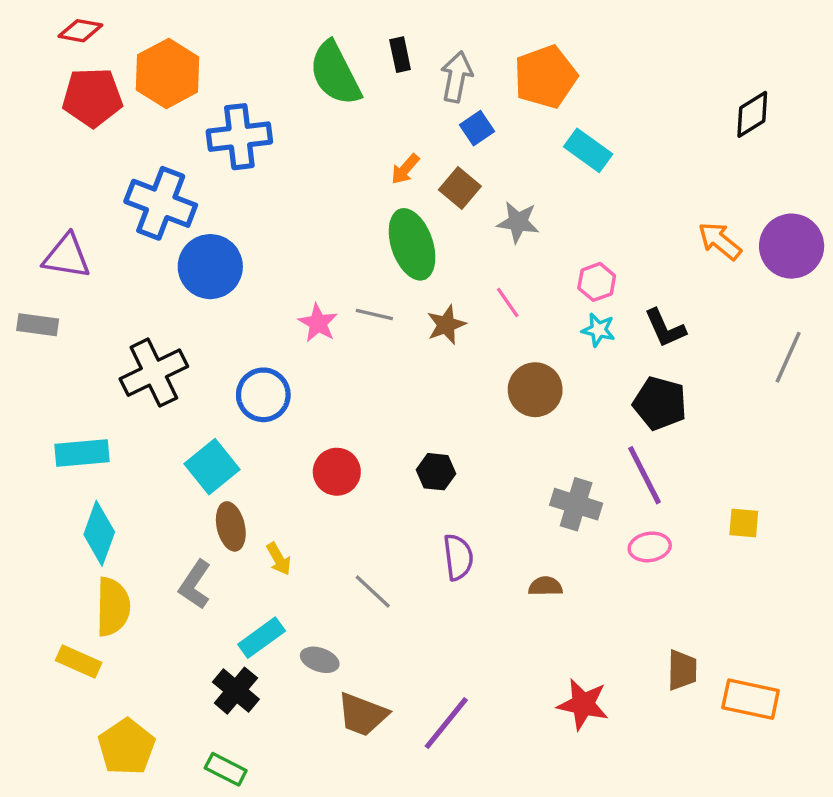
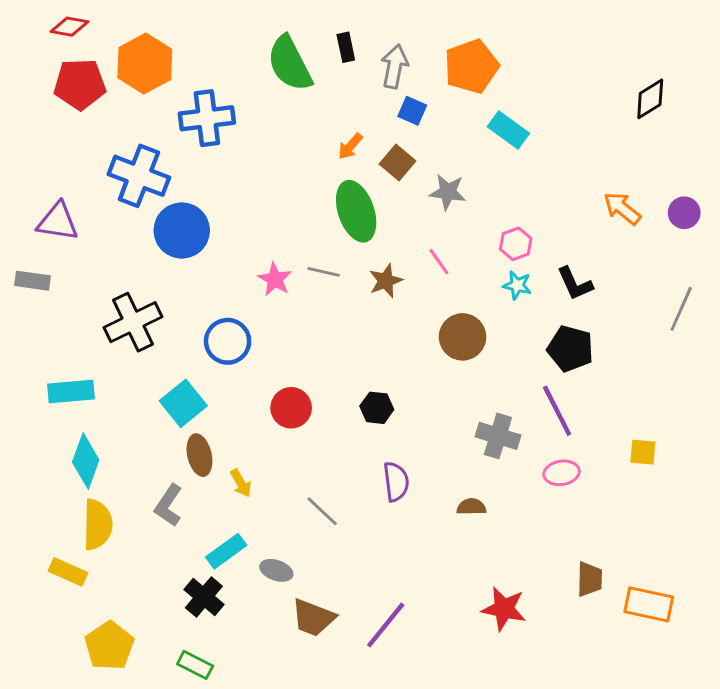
blue square: (477, 128) -> (412, 111), turned -32
purple circle: (792, 246) -> (684, 213), size x0.6

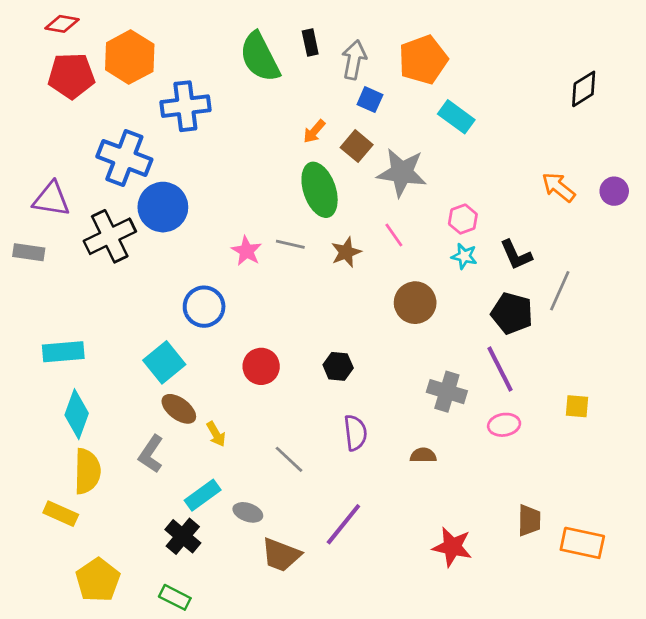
gray star: (448, 192) -> (402, 173), size x1.5
gray line: (681, 309) -> (560, 291), moved
black cross: (133, 322) -> (110, 236), moved
brown ellipse: (199, 455) -> (179, 409), turned -40
purple line: (386, 625) -> (343, 524), moved

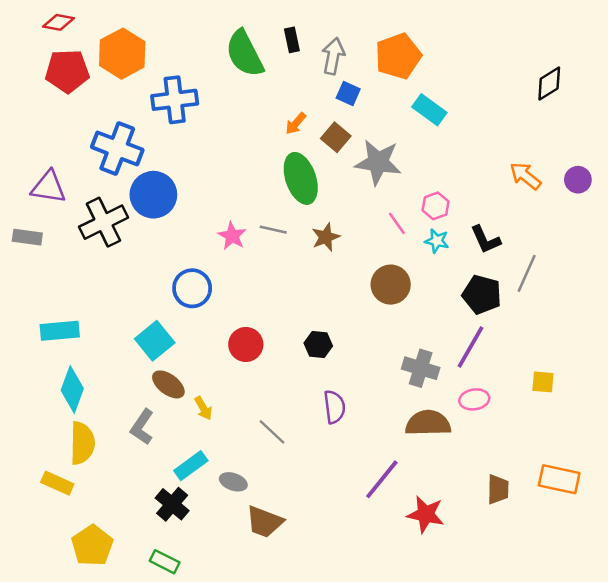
pink line: (394, 235) -> (397, 223), moved
purple line: (500, 369) -> (471, 347), turned 57
brown semicircle: (423, 455) -> (428, 423), moved, size x1.8
purple line: (343, 524) -> (382, 479), moved
orange rectangle: (582, 543) -> (559, 479), moved

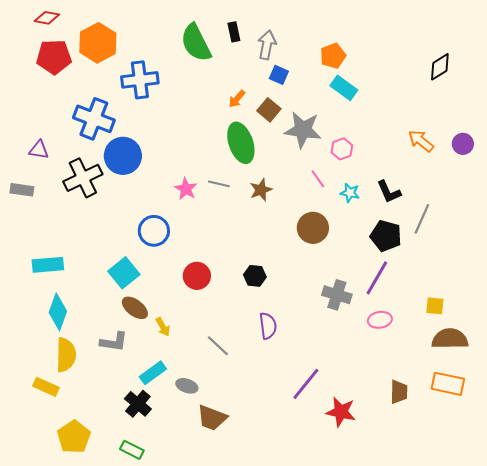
orange pentagon: (398, 56) -> (333, 56), moved, size x0.7
purple triangle: (49, 187) -> (39, 150), size x0.7
pink hexagon: (436, 206) -> (342, 149), moved
brown semicircle: (428, 423) -> (450, 339), moved
gray L-shape: (142, 427) -> (114, 342), turned -116

